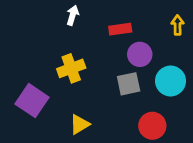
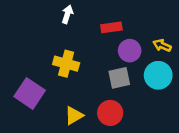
yellow arrow: (178, 25) -> (162, 45), moved, turned -66
yellow cross: (71, 68) -> (66, 64), turned 35
red circle: (152, 126) -> (110, 113), moved

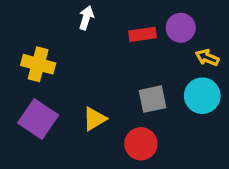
purple circle: (130, 51) -> (181, 28), moved
yellow cross: (66, 64) -> (38, 64), moved
yellow triangle: (74, 116) -> (94, 119), moved

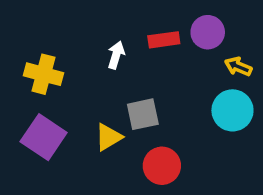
white arrow: (86, 18) -> (116, 55), moved
gray square: (152, 99) -> (143, 114), moved

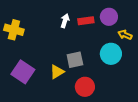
white arrow: (116, 55) -> (65, 21), moved
yellow cross: (44, 74) -> (14, 30), moved
cyan circle: (232, 110) -> (111, 54), moved

